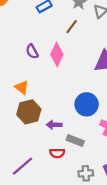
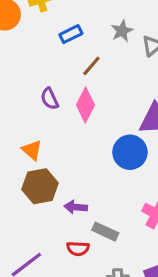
brown line: (72, 27) -> (91, 66), moved
blue circle: (87, 104) -> (130, 152), moved

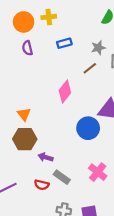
brown line: (91, 66) -> (90, 68), moved
purple semicircle: (50, 99) -> (27, 48), moved

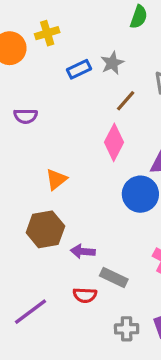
purple semicircle: (27, 48) -> (26, 116), moved, turned -64
gray star: (98, 48) -> (112, 63), moved
pink diamond: (65, 92) -> (114, 142), moved
orange triangle: (24, 114) -> (56, 179), moved, turned 40

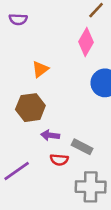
purple arrow: (83, 251) -> (50, 135), moved
gray cross: (127, 329) -> (91, 187), size x1.6

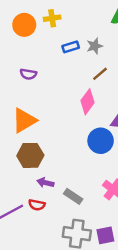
orange triangle: (40, 69) -> (24, 120), moved, size x1.6
red semicircle: (59, 160) -> (37, 205), moved

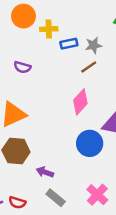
yellow cross: (52, 18) -> (49, 29), moved
brown line: (100, 74) -> (89, 67), moved
purple arrow: (45, 183) -> (45, 172), moved

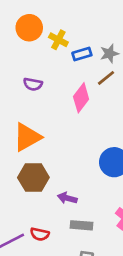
yellow cross: (49, 29) -> (58, 40), turned 35
pink diamond: (80, 102) -> (81, 98), moved
gray rectangle: (56, 198) -> (82, 225), turned -30

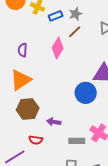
purple semicircle: (33, 84) -> (23, 50), moved, turned 88
gray rectangle: (82, 225) -> (77, 141), moved
red semicircle: (40, 234) -> (36, 140), moved

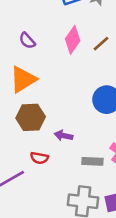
brown line: (75, 32) -> (101, 44), moved
purple semicircle: (23, 50) -> (27, 41), turned -48

